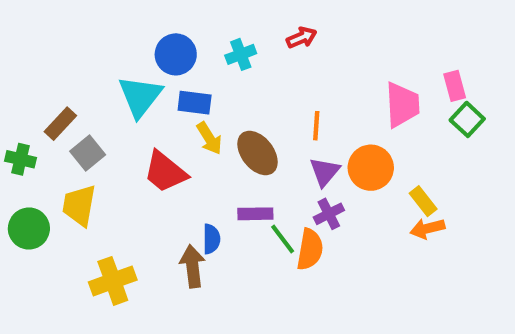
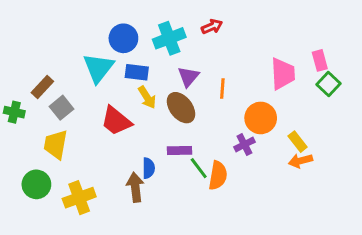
cyan cross: (241, 54) -> (169, 38), size x1.5
purple triangle: (325, 172) -> (188, 77), moved
purple cross: (329, 214) -> (244, 145), moved
green circle: (29, 228) -> (36, 184), moved

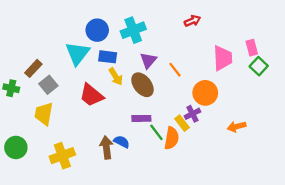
red arrow: (212, 26) -> (192, 21), moved
orange line: (222, 88) -> (175, 70), turned -42
yellow rectangle: (298, 142) -> (182, 123), moved
blue semicircle: (149, 168) -> (122, 142), moved, turned -63
green circle: (36, 184) -> (16, 147), moved

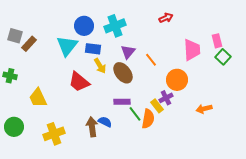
brown rectangle: (33, 68) -> (29, 44), moved
gray square: (48, 85) -> (15, 36), moved, turned -35
yellow trapezoid: (44, 114) -> (38, 98), turned -35

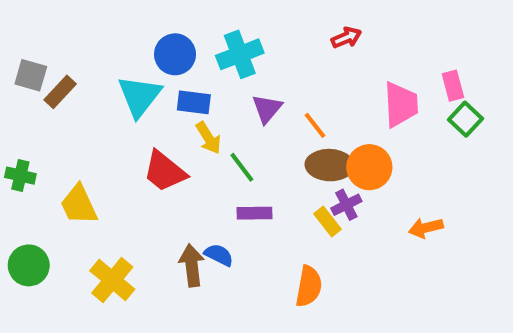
brown ellipse: (123, 73) -> (330, 165), moved, turned -50
green cross: (10, 76) -> (20, 176), moved
green line: (135, 114) -> (242, 167), moved
orange semicircle: (148, 119) -> (309, 286), moved
yellow cross: (54, 134) -> (112, 280), turned -30

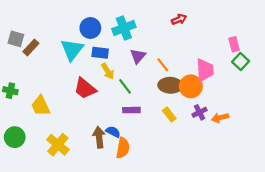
pink trapezoid: (401, 104) -> (205, 70), moved
purple cross: (346, 205) -> (199, 112), moved
orange semicircle: (309, 286) -> (123, 148), moved

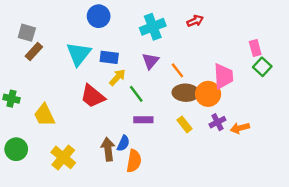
blue circle: (90, 28) -> (99, 16), moved
cyan cross: (124, 28) -> (153, 27), moved
gray square: (16, 39) -> (27, 33), moved
yellow arrow: (108, 71) -> (117, 77), turned -105
blue semicircle: (113, 132) -> (123, 143), turned 88

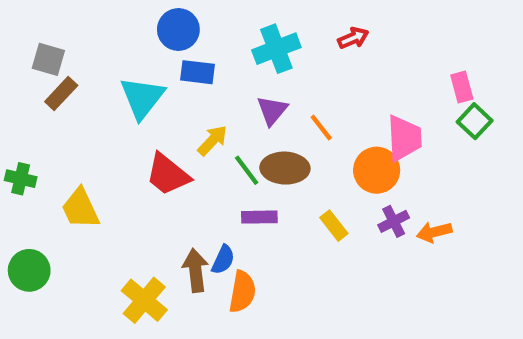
blue rectangle: (109, 57) -> (198, 72), moved
brown ellipse: (186, 93) -> (285, 168), moved
yellow cross: (63, 157) -> (144, 300), moved

